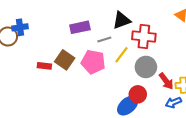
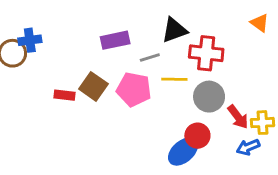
yellow line: (122, 55) -> (174, 79), turned 54

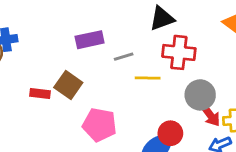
black triangle: (174, 30) -> (162, 18), moved
pink pentagon: (134, 89) -> (100, 125), moved
gray circle: (209, 97) -> (200, 95), moved

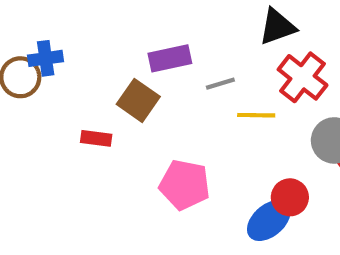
red cross: (179, 52) -> (303, 77), turned 32
brown square: (68, 85) -> (138, 100), moved

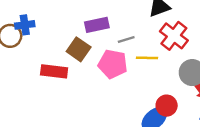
red rectangle: (96, 138) -> (54, 71), size x1.5
pink pentagon: (185, 185) -> (113, 64), moved

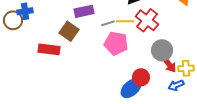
yellow line: (147, 58) -> (125, 21), moved
pink pentagon: (113, 64) -> (116, 43), moved

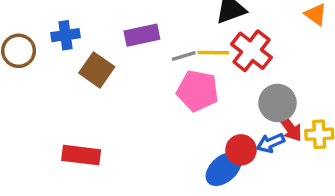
blue cross: (25, 11) -> (65, 35), moved
brown square: (69, 31) -> (97, 70), moved
red rectangle: (49, 49) -> (81, 155), moved
blue arrow: (176, 85) -> (271, 143), moved

